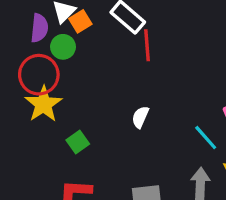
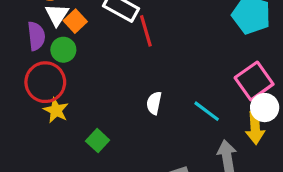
yellow star: (43, 104) -> (56, 110), size x0.7
cyan line: (206, 138) -> (207, 111), moved

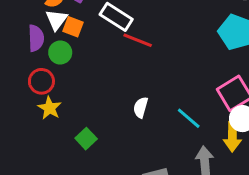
orange square: (75, 21) -> (73, 27), turned -30
red line: (146, 31) -> (138, 40), turned -56
red circle: (45, 82) -> (41, 81), size x0.7

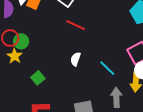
red line: (138, 40) -> (76, 25), moved
green circle: (60, 53) -> (21, 41), moved

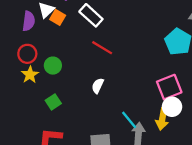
green circle: (21, 41) -> (53, 66), moved
cyan line: (107, 68) -> (129, 120), moved

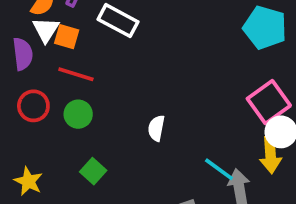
red line: (102, 48) -> (76, 74), moved
yellow star: (30, 75) -> (28, 181), moved

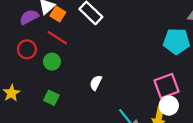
cyan pentagon: (265, 28) -> (177, 41), turned -30
purple semicircle: (23, 54) -> (29, 17), turned -126
green square: (93, 171) -> (51, 98), turned -32

